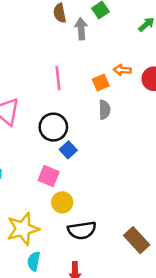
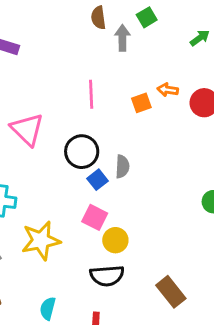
gray semicircle: (104, 110) -> (122, 166), moved
pink square: (49, 176) -> (95, 217), moved
yellow circle: (62, 202) -> (115, 240), moved
yellow star: (23, 229) -> (41, 240), moved

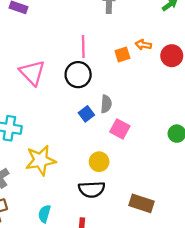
black circle: (82, 152) -> (78, 75), moved
pink square: (95, 217) -> (120, 129), moved
brown rectangle: (171, 292) -> (142, 203), turned -35

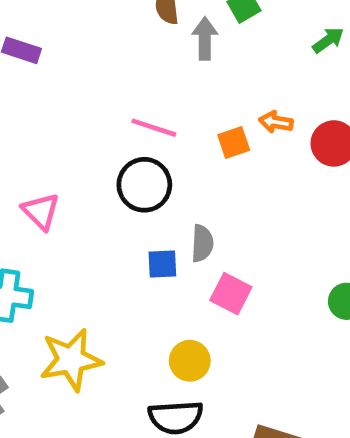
pink line: (83, 47) -> (154, 128), turned -70
pink triangle: (32, 73) -> (41, 211), moved, size x0.7
blue square: (86, 114) -> (162, 264), turned 35

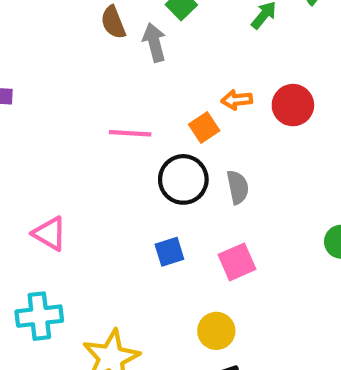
black circle: (144, 185) -> (183, 179), moved
gray semicircle: (202, 243) -> (238, 187), moved
pink square: (231, 294) -> (237, 262), turned -36

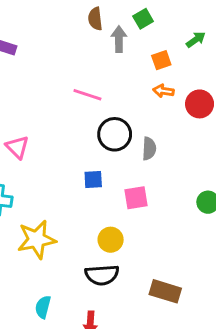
orange square: (204, 128) -> (161, 60), moved

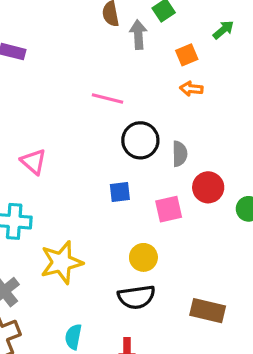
red circle: (200, 104) -> (208, 187), moved

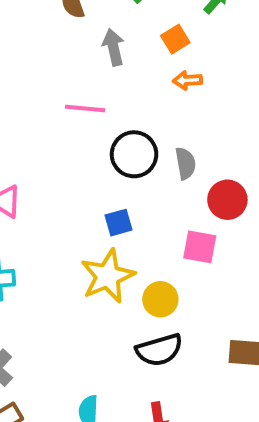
gray arrow: (138, 35) -> (113, 47), moved
pink square: (169, 209) -> (200, 247), moved, turned 32
yellow star: (61, 262) -> (108, 276), moved

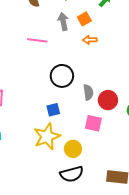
gray arrow: (113, 47) -> (63, 21), moved
pink line: (85, 109) -> (37, 40), moved
gray semicircle: (185, 163) -> (88, 92), moved

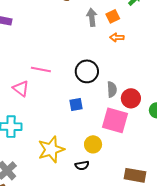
pink line: (37, 40) -> (41, 70), moved
pink square: (93, 123) -> (115, 120), size x1.5
yellow star: (47, 136) -> (51, 149), moved
black semicircle: (72, 174) -> (82, 165), moved, size x0.6

